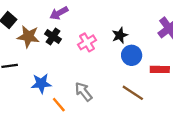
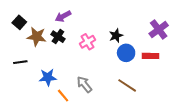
red rectangle: (160, 69) -> (151, 56), moved

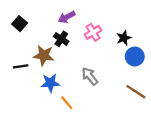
brown star: (37, 37) -> (44, 55), moved
pink cross: (87, 42) -> (93, 32), moved
gray arrow: (84, 84) -> (90, 76), moved

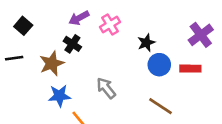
pink cross: (93, 32) -> (110, 24), moved
brown star: (44, 55) -> (52, 63), turned -30
black line: (21, 66) -> (14, 58), moved

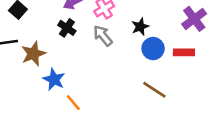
brown star: (52, 63) -> (33, 54), moved
gray arrow: (106, 88) -> (103, 36), moved
blue star: (59, 96) -> (54, 79), turned 30

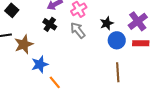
purple cross: (194, 19) -> (138, 21), moved
blue star: (54, 79) -> (40, 64), turned 30
brown line: (154, 90) -> (118, 72), turned 54

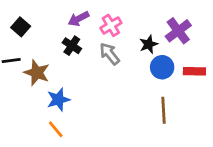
purple cross: (138, 21) -> (178, 31), moved
brown star: (24, 44) -> (37, 73), turned -30
orange line: (55, 82) -> (56, 129), moved

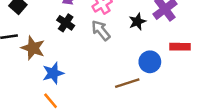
blue circle: (162, 67) -> (150, 62), moved
brown line: (163, 110) -> (127, 83), moved, turned 75

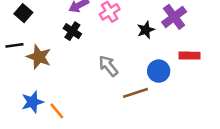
gray arrow: (101, 30) -> (108, 66), moved
blue star: (53, 73) -> (32, 102), moved

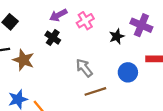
purple cross: (174, 17) -> (141, 25), turned -30
brown line: (135, 93) -> (95, 91), moved

